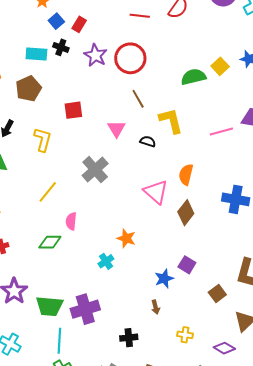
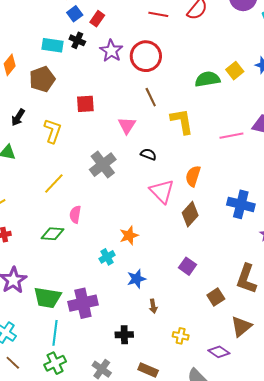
black semicircle: (148, 141) -> (148, 154), moved
orange star: (126, 238) -> (129, 235), turned 30
blue star: (164, 279) -> (136, 279), moved

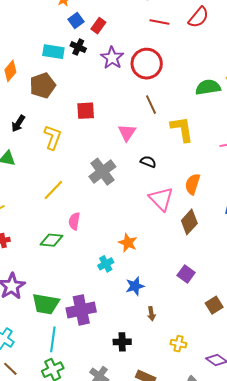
orange star: (129, 235) -> (128, 243), turned -30

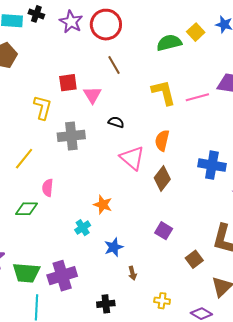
red square: (86, 111) -> (68, 83), moved
yellow L-shape: (182, 129) -> (164, 93), moved
yellow L-shape: (53, 137) -> (43, 107), moved
gray cross: (102, 172) -> (71, 136), turned 36

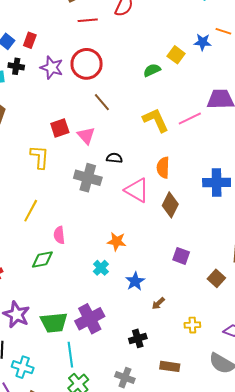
green semicircle: (169, 43) -> (152, 70), size x0.7
gray cross: (71, 136) -> (88, 178), moved, turned 32
brown arrow: (132, 273) -> (158, 303), turned 72

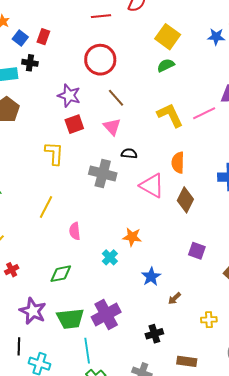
yellow square: (176, 55) -> (168, 37), moved, size x1.4
purple star: (52, 68) -> (69, 96), moved
pink triangle: (86, 136) -> (112, 127), moved
green diamond: (42, 260) -> (61, 274), moved
cyan cross: (101, 268) -> (110, 257), moved

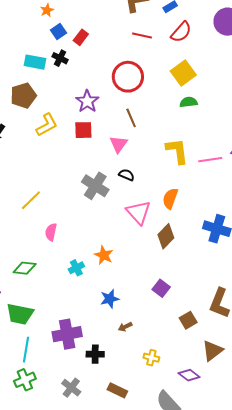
yellow square: (168, 37) -> (183, 73), moved
yellow L-shape: (54, 153) -> (47, 125), moved, turned 40
purple cross: (106, 315) -> (67, 334), moved

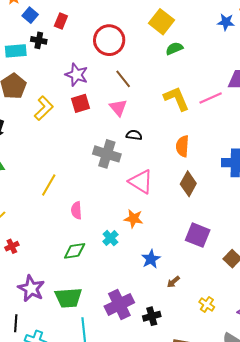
red rectangle: (81, 37) -> (61, 21), moved
pink triangle: (138, 212) -> (141, 182), moved
green diamond: (25, 268) -> (75, 251), moved
purple square: (161, 288) -> (198, 235), size x1.4
yellow cross: (151, 358) -> (207, 304), turned 35

